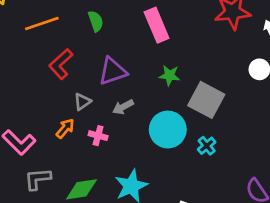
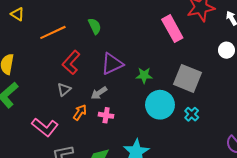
pink rectangle: (157, 25) -> (172, 29), moved
green star: (169, 75) -> (144, 75), moved
gray triangle: (82, 102) -> (64, 89), moved
gray arrow: (123, 107) -> (99, 93), moved

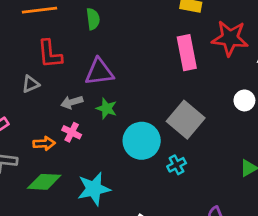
red L-shape: (71, 63) -> (50, 54), turned -65
green star: (144, 75) -> (106, 108), moved
orange arrow: (80, 112) -> (44, 143), moved, turned 35

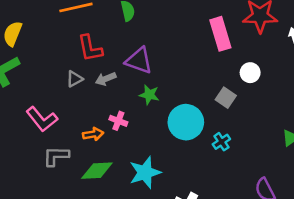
purple triangle: (99, 72) -> (139, 61), turned 32
white circle: (244, 100) -> (250, 73), moved
gray arrow: (72, 102) -> (106, 79), moved
gray square: (186, 120) -> (226, 98), size x0.6

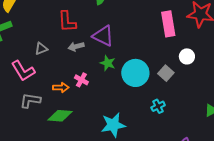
gray triangle: (74, 79) -> (41, 49), moved
cyan circle: (186, 122) -> (135, 73), moved
cyan star: (145, 173) -> (113, 125), moved

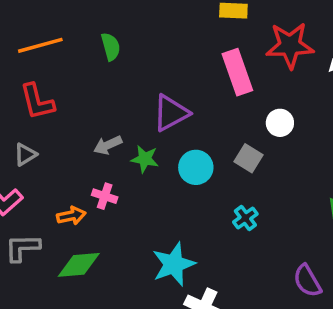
red L-shape: (67, 22) -> (37, 102), moved
purple triangle: (103, 36) -> (171, 113), moved, turned -45
gray arrow: (76, 46) -> (108, 145), moved
cyan circle: (135, 73) -> (196, 167), size x0.7

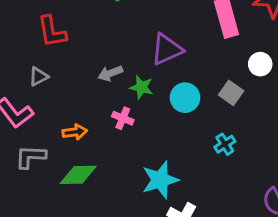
pink cross: (105, 196) -> (123, 118), moved

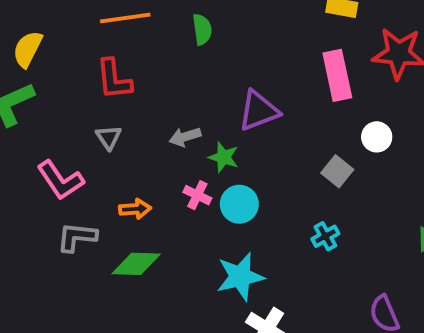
gray triangle: (38, 76) -> (109, 137), moved, turned -40
cyan circle: (185, 98) -> (239, 204), moved

